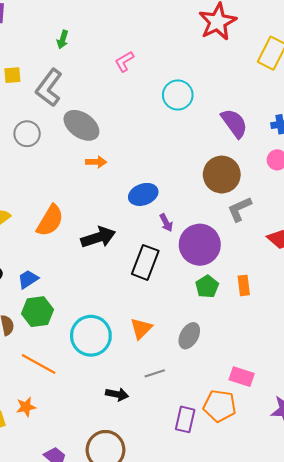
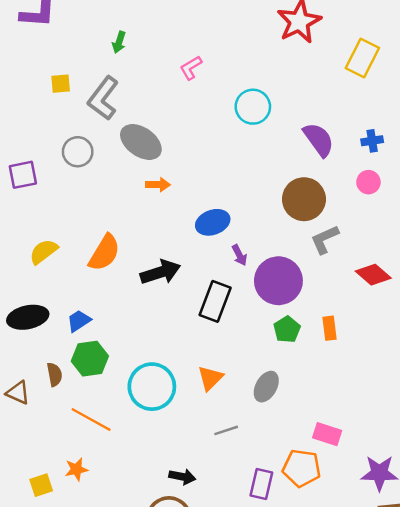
black arrow: (117, 394) -> (182, 477), moved

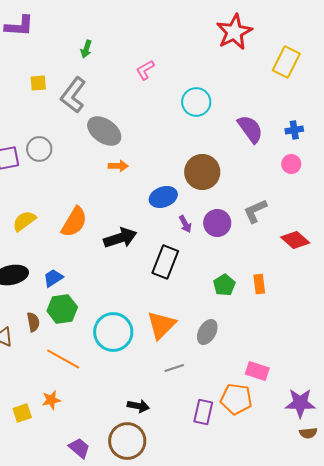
gray circle: (78, 152) -> (39, 149), moved
brown circle: (304, 199) -> (202, 172), moved
purple circle: (278, 281) -> (217, 223), moved, size x0.7
orange triangle: (210, 378) -> (161, 325), size x1.4

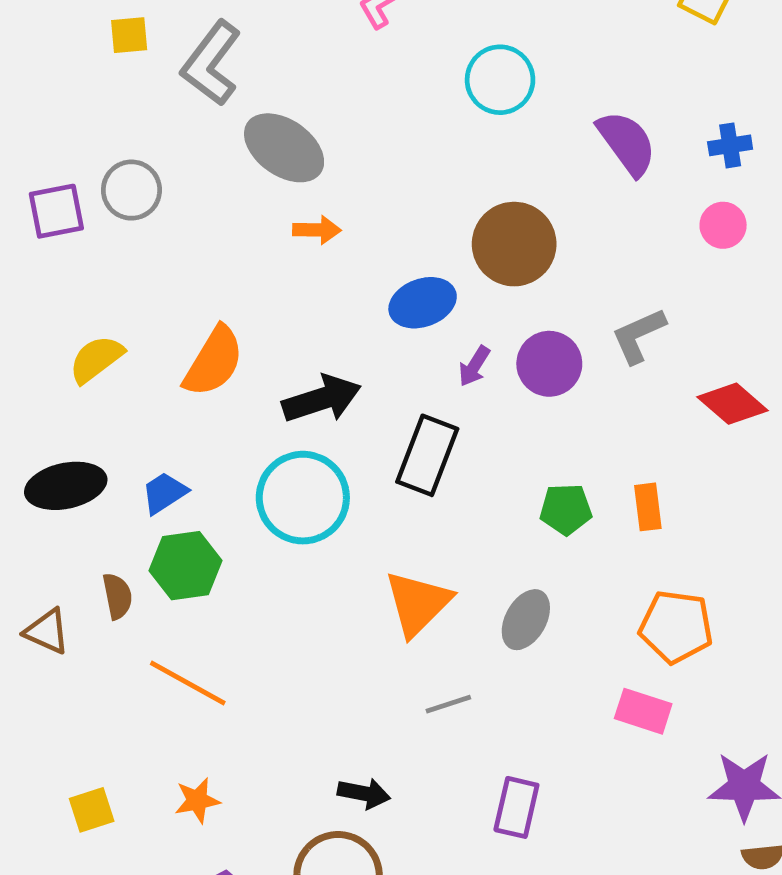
purple arrow: (185, 224) -> (474, 366), turned 60
green pentagon: (224, 285) -> (566, 509), turned 30
cyan circle: (113, 332) -> (303, 498), moved
orange pentagon: (236, 399) -> (676, 627), moved
orange star: (51, 400) -> (197, 800), moved

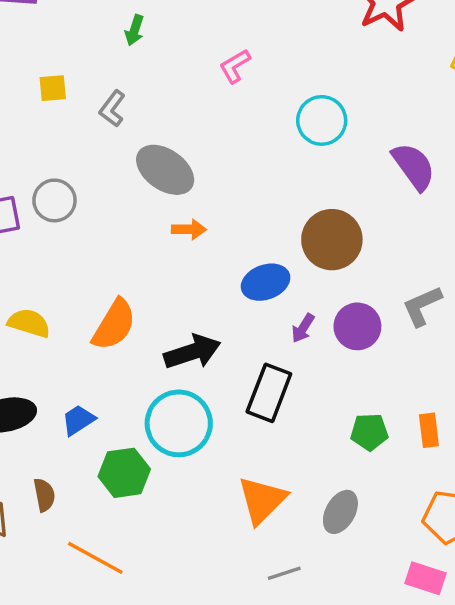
gray L-shape: (211, 63) -> (112, 109), size x0.6
yellow semicircle: (96, 359) -> (29, 323), turned 54
green hexagon: (185, 566) -> (124, 473), moved

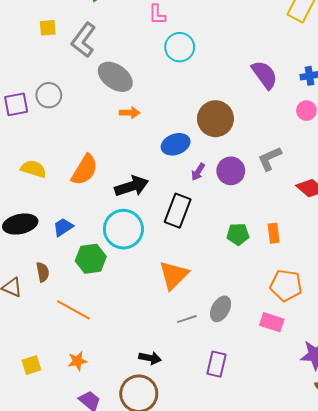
pink L-shape: (235, 66) -> (157, 14), turned -60
gray L-shape: (112, 109) -> (84, 40), size x1.6
cyan circle: (322, 120) -> (180, 47), moved
gray ellipse: (340, 512) -> (221, 309), moved

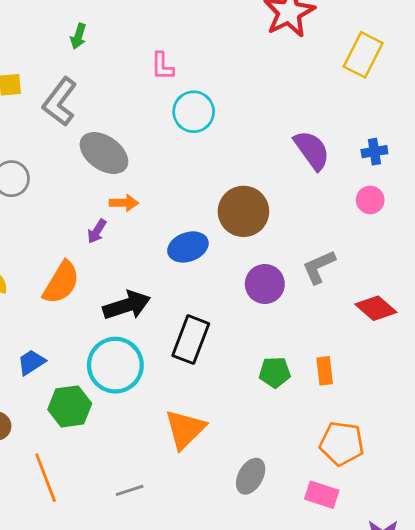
purple arrow: (198, 172) -> (97, 231), moved
orange line: (73, 310) -> (46, 478), turned 40
gray line: (187, 319) -> (130, 490), moved

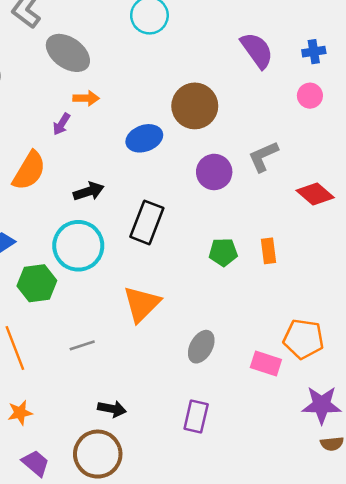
black arrow: (127, 305) -> (89, 191), size x0.7
orange pentagon: (342, 443) -> (303, 339), moved
gray line: (130, 490) -> (82, 345), moved

